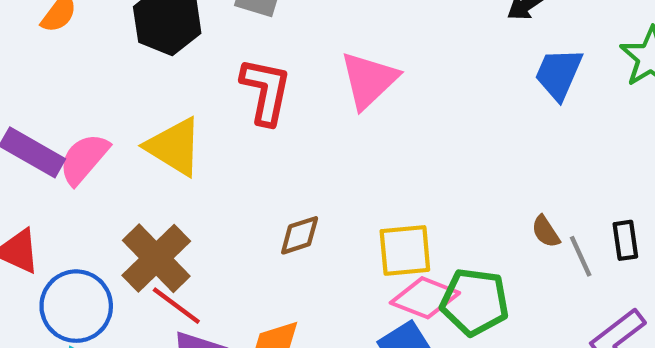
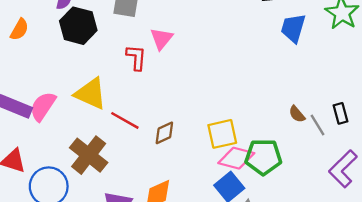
pink triangle: (369, 80) -> (161, 39), moved, size x0.7
red L-shape: (266, 91) -> (136, 57), size x0.7
red line: (176, 306) -> (125, 120), moved

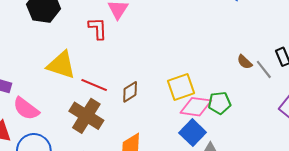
pink semicircle: (43, 106) -> (26, 109), moved, turned -80
brown cross: (89, 155) -> (86, 116), moved
green pentagon: (263, 157) -> (219, 103), size x0.7

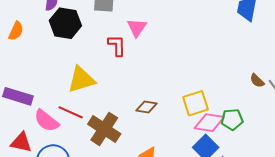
yellow triangle: (61, 65) -> (81, 80), turned -36
red line: (94, 85) -> (71, 112), moved
brown diamond: (130, 92) -> (147, 107), turned 40

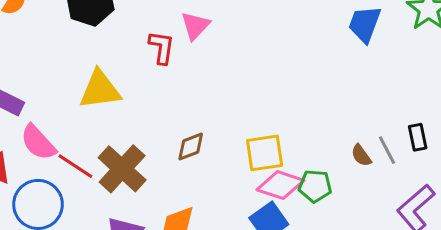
brown semicircle: (257, 81) -> (361, 155), moved
brown diamond: (147, 107) -> (191, 146), turned -40
red line: (71, 112) -> (75, 166), moved

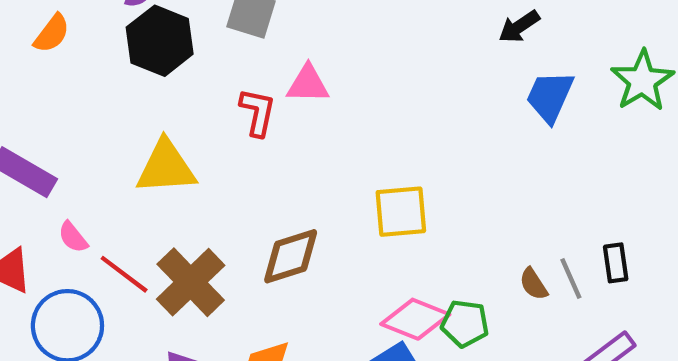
pink triangle: (195, 26) -> (308, 84), turned 44
pink semicircle: (38, 142) -> (73, 237), size x0.6
brown diamond: (191, 146) -> (291, 256), size x1.4
yellow square: (265, 153) -> (401, 212), moved

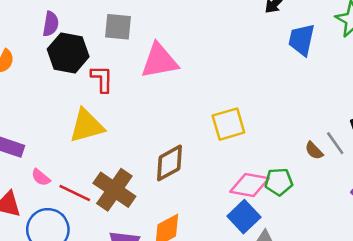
pink triangle: (308, 84) -> (159, 61), size x1.5
red L-shape: (258, 112) -> (102, 79), moved

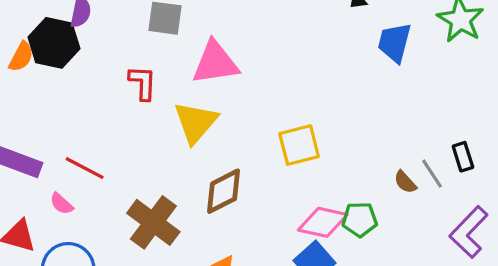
black hexagon: (68, 53) -> (54, 43), moved
yellow triangle: (87, 126) -> (196, 122), moved, turned -36
red line: (75, 193) -> (85, 168), moved

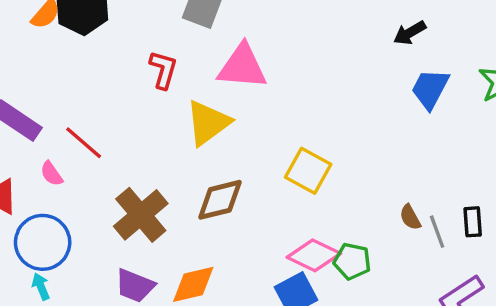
yellow square: (299, 145) -> (308, 171), turned 30
brown semicircle: (405, 182) -> (410, 217), moved

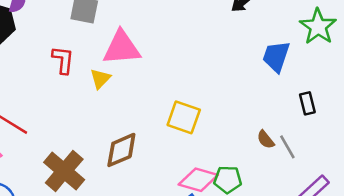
blue trapezoid: (430, 89) -> (276, 56), moved
yellow triangle: (208, 123) -> (100, 79), moved, size x0.6
black rectangle: (473, 222) -> (307, 103), moved

